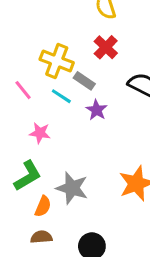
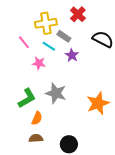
yellow cross: (57, 61) -> (46, 23), turned -30
pink star: (40, 133) -> (39, 63), moved
gray star: (72, 188) -> (56, 93), moved

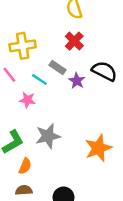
yellow cross: (46, 23) -> (23, 46), moved
purple star: (72, 55) -> (77, 81), moved
gray star: (56, 93) -> (48, 136), turned -30

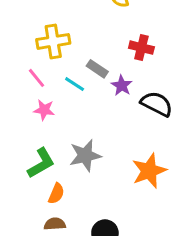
red cross: (74, 41) -> (141, 48), moved, turned -30
black semicircle: (104, 71) -> (157, 104), moved
pink star: (27, 100) -> (44, 110), moved

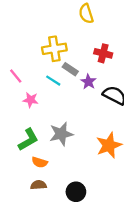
yellow cross: (53, 41) -> (54, 49), moved
pink line: (37, 78) -> (16, 76), moved
orange semicircle: (56, 194) -> (40, 162), turned 84

